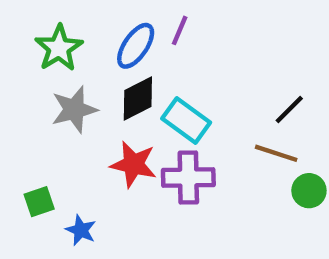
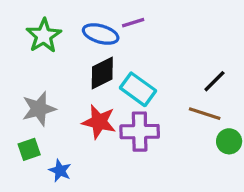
purple line: (180, 30) -> (133, 23), turned 50
blue ellipse: (136, 46) -> (101, 34), turned 72
gray star: (74, 109) -> (39, 109), moved

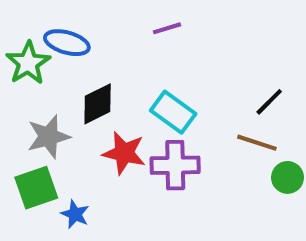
blue ellipse: (101, 34) -> (67, 43), moved
green star: (44, 36) -> (28, 63), moved
black diamond: (102, 73) -> (98, 104), moved
green square: (29, 149) -> (36, 188), size x1.5

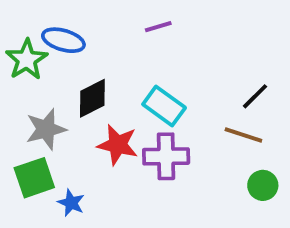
green circle: (288, 177) -> (263, 185), moved

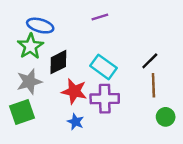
green star: (27, 60) -> (30, 46), moved
black line: (255, 96) -> (150, 61), moved
brown line: (243, 135) -> (153, 85), turned 70
blue star: (71, 203) -> (75, 122), moved

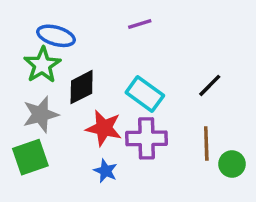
brown line: (153, 85) -> (206, 143), moved

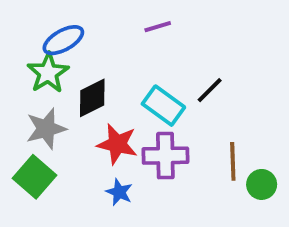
blue ellipse: (56, 36) -> (63, 40), turned -45
black line: (210, 85) -> (210, 90), moved
green square: (30, 157) -> (34, 177), turned -30

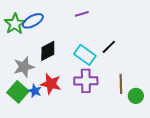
green star: (48, 73) -> (15, 24), moved
red star: (117, 144) -> (51, 84), moved
blue star: (119, 192) -> (35, 91), moved

